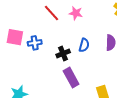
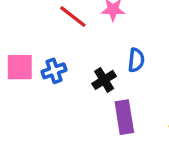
purple rectangle: (71, 78) -> (124, 117), turned 30

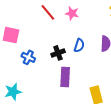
blue cross: (54, 71) -> (28, 57), moved, turned 32

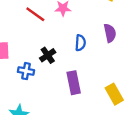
black cross: (58, 53) -> (48, 55), moved

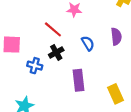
red line: (35, 14) -> (53, 29), moved
blue semicircle: (80, 43) -> (88, 43), turned -40

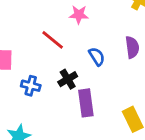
black cross: (56, 52) -> (68, 79), moved

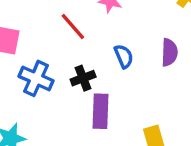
blue cross: (31, 86) -> (36, 78), size x1.4

